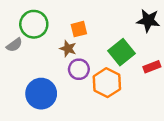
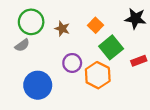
orange square: (79, 29) -> (95, 25), moved, turned -32
gray semicircle: (14, 45) -> (22, 45), moved
brown star: (68, 49) -> (62, 29), moved

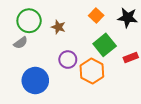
orange square: (95, 25) -> (96, 15), moved

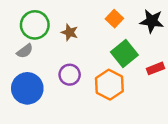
purple circle: (68, 60) -> (70, 75), moved
blue circle: (35, 81) -> (27, 88), moved

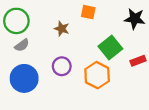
orange square: (114, 19) -> (88, 12), moved, turned -32
green circle: (35, 25) -> (16, 21), moved

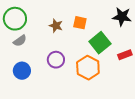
orange square: (88, 12) -> (80, 23), moved
blue circle: (24, 78) -> (22, 71), size x0.7

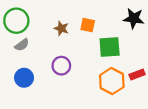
green square: (100, 43) -> (110, 47), turned 35
red rectangle: (125, 55) -> (137, 74), moved
orange hexagon: (88, 68) -> (112, 81), moved

